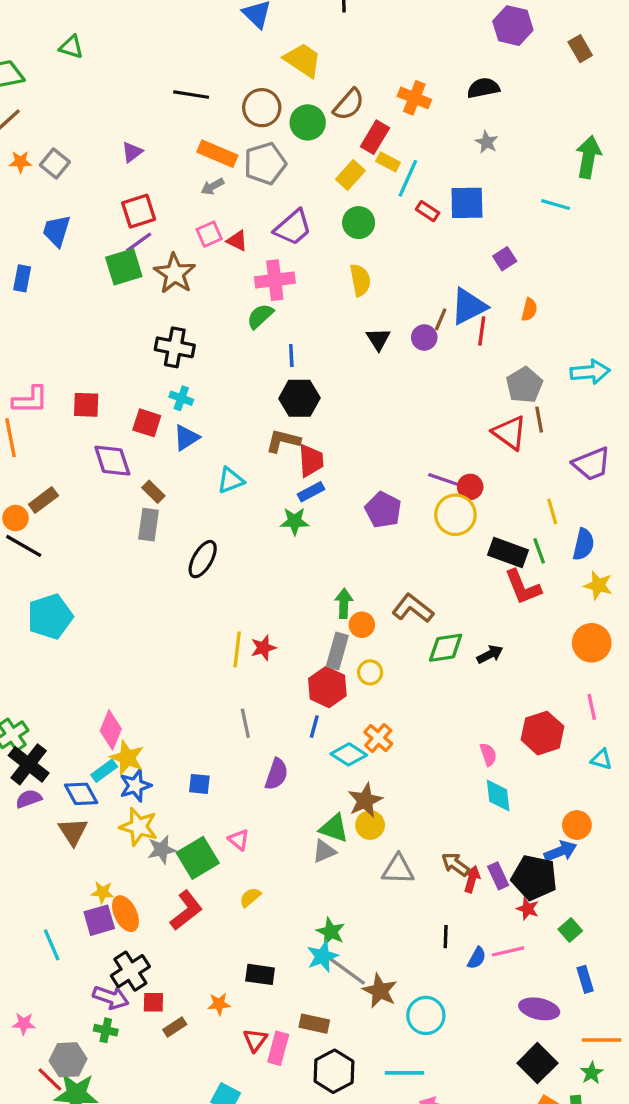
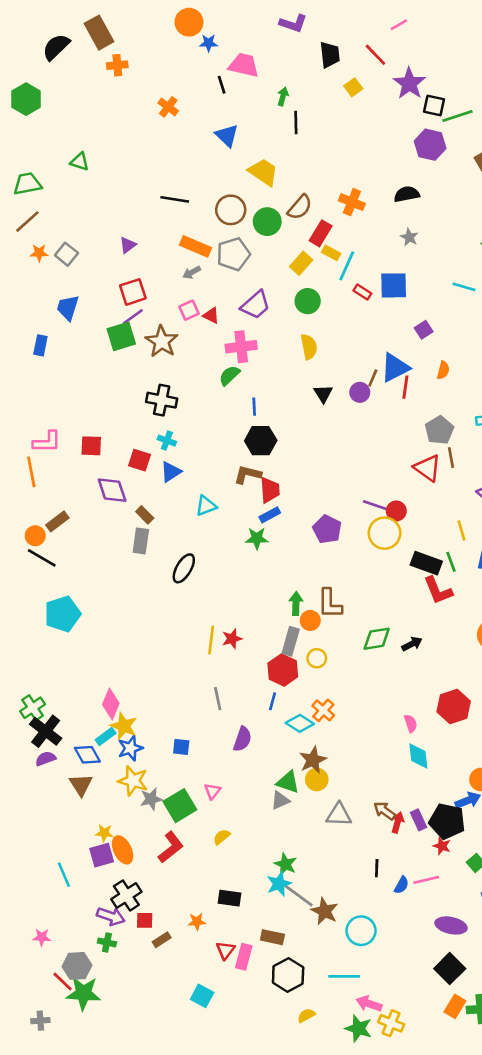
brown L-shape: (413, 608) -> (330, 604), moved, turned -128
pink triangle: (239, 840) -> (212, 791), turned 30

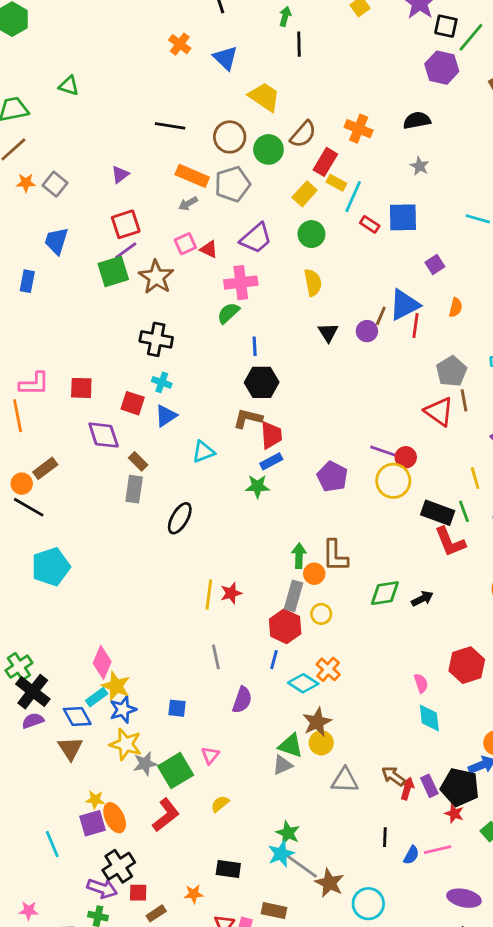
orange cross: (168, 107) -> (180, 44), moved
green line: (458, 116) -> (471, 37), turned -32

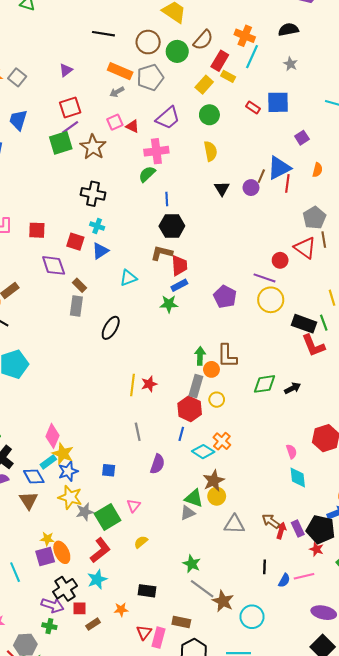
cyan line: (353, 197) -> (252, 57), moved
red circle: (406, 457) -> (280, 260), moved
cyan star: (281, 854) -> (97, 579), moved

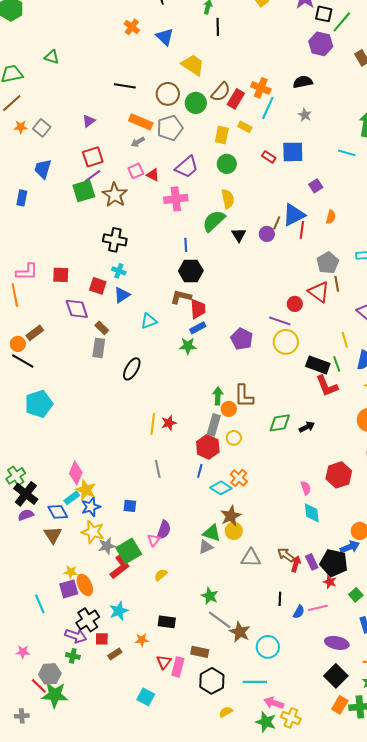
red rectangle: (220, 61) -> (236, 99), moved
yellow rectangle: (204, 85) -> (222, 135), turned -30
green semicircle: (147, 174) -> (214, 221), moved, size x1.4
purple semicircle: (157, 464) -> (164, 530), moved
red L-shape: (100, 550) -> (120, 567), moved

